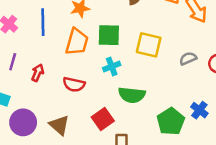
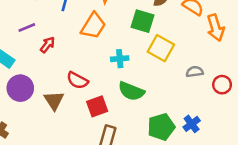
green square: (109, 35) -> (143, 21), moved
purple line: (13, 62) -> (27, 28), turned 35
red semicircle: (74, 84) -> (77, 80), moved

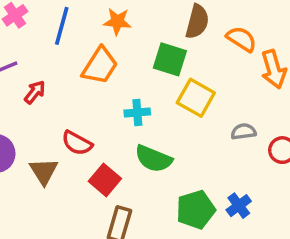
red square: (97, 106) -> (105, 180), turned -30

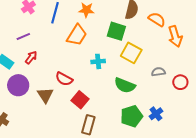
red arrow: (35, 92) -> (31, 57), moved
green semicircle: (153, 159) -> (125, 85), moved

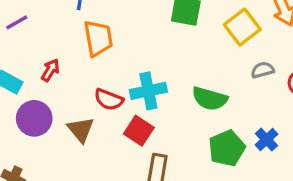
orange trapezoid: (77, 35) -> (98, 38), moved, turned -35
purple line: (23, 36) -> (17, 22), moved
yellow square: (131, 53) -> (242, 27), moved, turned 30
cyan cross: (98, 61) -> (148, 91), moved, size x1.5

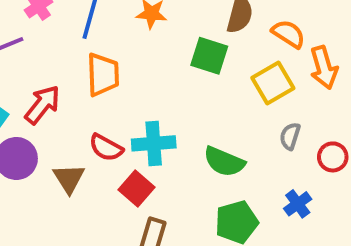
red arrow: (50, 70) -> (42, 105), size x1.5
gray semicircle: (263, 70) -> (290, 136), turned -65
blue cross: (267, 140) -> (298, 204), moved

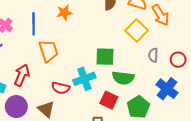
green square: (209, 56) -> (105, 57), moved
red square: (136, 189) -> (109, 100), moved
blue cross: (298, 204) -> (167, 89), size x1.5

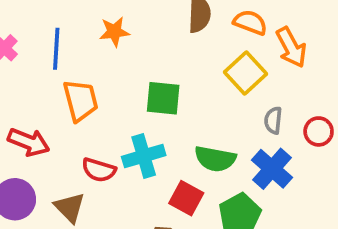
green square: (105, 57) -> (163, 98), moved
red arrow: (22, 75) -> (29, 142), turned 85
blue cross: (167, 89) -> (272, 169), moved

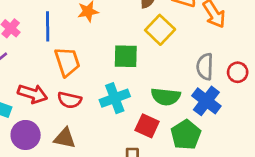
yellow square: (246, 73) -> (160, 30), moved
gray semicircle: (273, 120) -> (205, 67), size x1.4
red semicircle: (99, 170) -> (69, 100), moved
brown triangle: (70, 207) -> (65, 138), turned -30

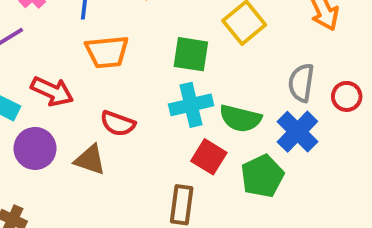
orange trapezoid: (67, 62) -> (107, 52), turned 96
cyan cross: (115, 98) -> (191, 105), moved
red semicircle: (69, 100) -> (118, 124), moved

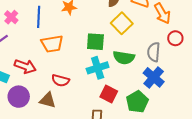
red circle: (347, 96) -> (175, 38), moved
green semicircle: (240, 118) -> (124, 58), moved

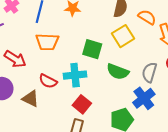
cyan cross: (98, 68) -> (75, 75), moved
red square: (109, 94) -> (82, 104), moved

